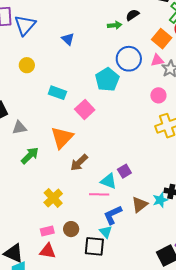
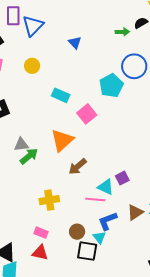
gray triangle: (19, 128) -> (21, 145), moved
yellow cross: (53, 198) -> (49, 200), turned 30
brown circle: (71, 229) -> (77, 232), moved
pink rectangle: (47, 231) -> (41, 233), turned 32

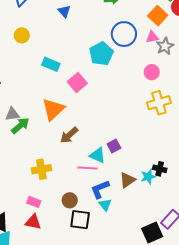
cyan triangle: (99, 237) -> (105, 205), moved

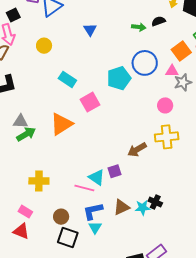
brown arrow: (69, 135) -> (137, 150), moved

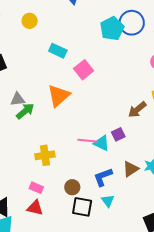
cyan pentagon: (119, 78) -> (112, 29), moved
pink line: (84, 188) -> (87, 141), moved
cyan triangle: (95, 227) -> (108, 201), moved

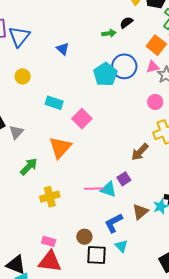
gray triangle: (18, 99) -> (16, 132), moved, turned -35
yellow cross: (45, 155) -> (50, 197), moved
red triangle: (35, 208) -> (50, 261), size x1.4

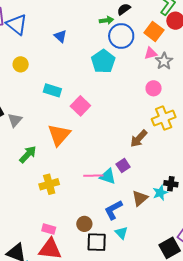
blue triangle: (19, 36) -> (17, 24), turned -30
blue circle: (124, 66) -> (121, 36), moved

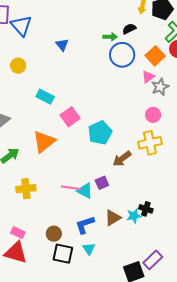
pink triangle: (151, 53) -> (148, 77), turned -32
cyan pentagon: (103, 61) -> (100, 133), moved
pink circle: (154, 88) -> (153, 115), moved

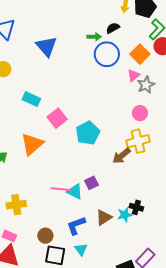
blue triangle: (62, 45) -> (46, 46), size x1.6
brown arrow: (122, 159) -> (122, 156), moved
yellow cross: (26, 189) -> (16, 205), moved

